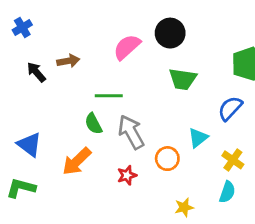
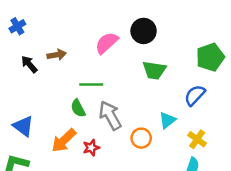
red star: (127, 175) -> (91, 148), moved

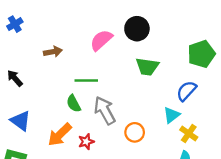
black arrow: (29, 64) -> (15, 78), moved
cyan triangle: (167, 120) -> (171, 115), moved

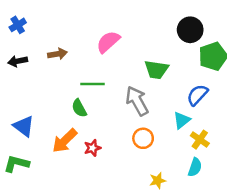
black circle: (137, 29) -> (190, 30), moved
black arrow: (15, 78) -> (18, 61), moved, turned -60
gray arrow: (105, 110) -> (137, 101), moved

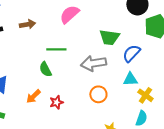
blue semicircle: (197, 95) -> (131, 53), moved
gray arrow: (137, 101) -> (93, 63), turned -70
cyan triangle: (182, 120) -> (130, 79), turned 35
orange arrow: (65, 141) -> (33, 96), size x0.7

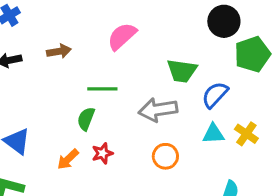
green semicircle: (45, 69) -> (86, 119), turned 49
yellow cross: (145, 95) -> (246, 134), moved
red star: (56, 102) -> (102, 153), moved

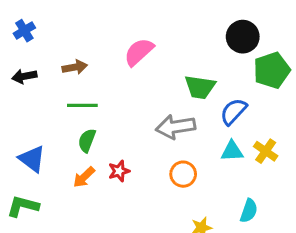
green line: (102, 89) -> (82, 105), moved
green semicircle: (86, 119) -> (87, 140), moved

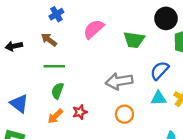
blue cross: (24, 31) -> (56, 14), moved
brown arrow: (75, 67) -> (49, 40), turned -133
green trapezoid: (200, 87) -> (134, 40), moved

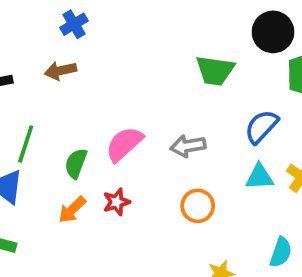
pink semicircle: (94, 29) -> (124, 144), moved
brown arrow: (49, 40) -> (60, 71), turned -49
green line: (54, 66) -> (26, 144), moved, turned -72
gray arrow: (119, 81) -> (188, 146), size x0.7

